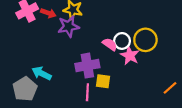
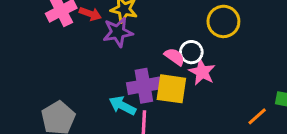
yellow circle: (145, 40) -> (223, 21), moved
cyan arrow: (42, 73) -> (122, 106), moved
yellow square: (103, 81) -> (171, 89), moved, size x1.5

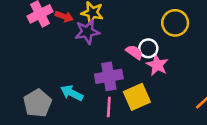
yellow square: (171, 89) -> (137, 97), moved, turned -32
cyan arrow: (122, 106) -> (72, 93), moved

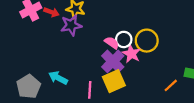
yellow circle: (175, 23) -> (147, 41), moved
purple cross: (109, 76) -> (113, 61), moved, turned -35

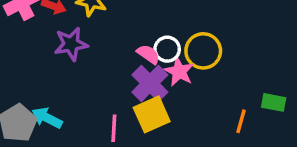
purple star: (71, 25) -> (71, 44), moved
cyan arrow: (58, 78) -> (47, 118), moved
orange line: (171, 85) -> (241, 121), turned -32

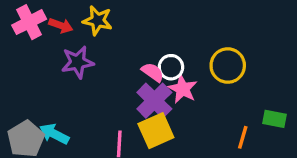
yellow circle: (203, 51) -> (228, 66), moved

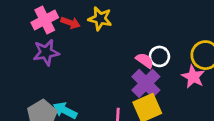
purple star: (78, 62) -> (46, 52), moved
pink star: (183, 89) -> (193, 77), moved

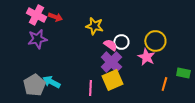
yellow star: (100, 19) -> (94, 26), moved
pink cross: (45, 20) -> (36, 15), turned -36

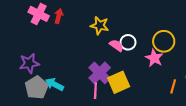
red arrow: (55, 17) -> (59, 16), turned -96
purple star: (37, 39) -> (29, 63), moved
purple cross: (111, 62) -> (100, 73), moved

